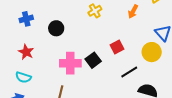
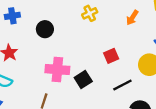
black square: (93, 60) -> (83, 80), moved

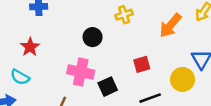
orange arrow: (132, 18) -> (170, 25), size x1.5
black circle: (45, 29) -> (93, 37), moved

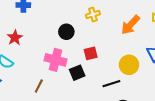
red square: (142, 64) -> (91, 53), moved
yellow circle: (182, 79) -> (129, 65), moved

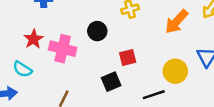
pink cross: (56, 60) -> (63, 49), moved

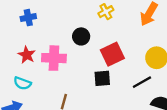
red square: (128, 57) -> (112, 54), size x1.5
black square: (111, 82) -> (102, 78), turned 30

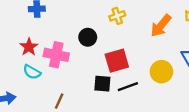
black line: (142, 82) -> (128, 87), moved
cyan semicircle: (22, 83) -> (32, 72), moved

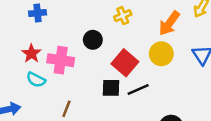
red square: (117, 61) -> (125, 63), turned -30
yellow circle: (161, 72) -> (161, 54), moved

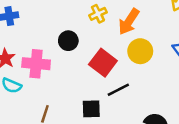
orange arrow: (169, 23) -> (129, 22), moved
black square: (111, 88) -> (91, 109), moved

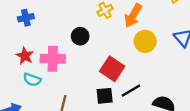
red square: (103, 63) -> (112, 69), moved
black line: (118, 90) -> (131, 91), moved

